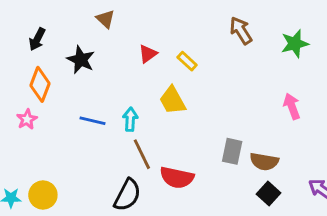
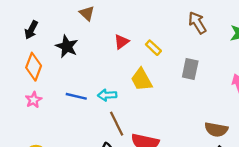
pink star: (27, 119) -> (34, 100), moved
cyan arrow: (130, 119) -> (107, 95), turned -96
gray rectangle: (232, 151) -> (190, 69), moved

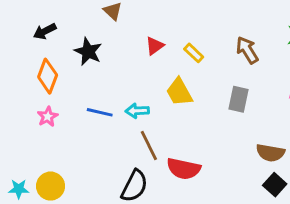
brown arrow: (197, 23) -> (247, 50), moved
black arrow: (31, 30) -> (45, 31), turned 36
gray rectangle: (190, 69) -> (239, 99), moved

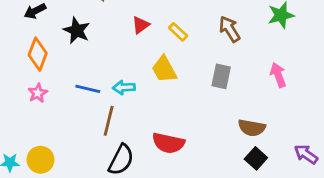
brown line: (149, 146) -> (109, 121), moved, turned 40

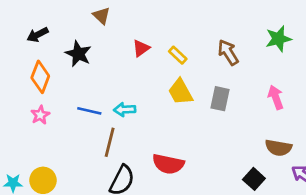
yellow trapezoid: (164, 69) -> (180, 92), moved
brown semicircle: (252, 128) -> (278, 148), moved

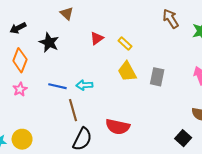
brown arrow: (228, 52) -> (171, 19), moved
brown line: (110, 142) -> (73, 110), turned -30

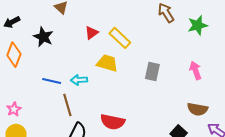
yellow rectangle: (125, 44) -> (120, 38), size x1.5
yellow trapezoid: (127, 72) -> (107, 63), moved, turned 135
pink star: (20, 89) -> (14, 109), moved

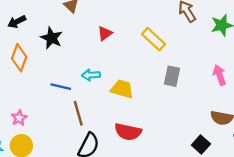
yellow rectangle: (120, 38) -> (153, 39), moved
yellow trapezoid: (107, 63) -> (122, 89), moved
cyan arrow: (79, 80) -> (91, 75), moved

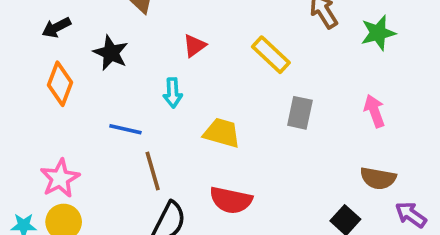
cyan arrow: (91, 75) -> (173, 93), moved, turned -90
pink star: (19, 118) -> (60, 178), size x1.5

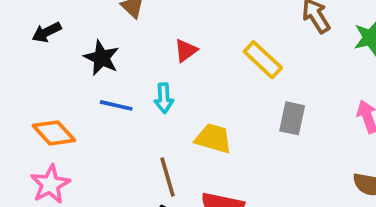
orange diamond: (60, 84) -> (54, 133), moved, turned -63
blue line: (125, 129) -> (116, 105), moved
brown line: (153, 171) -> (168, 177), moved

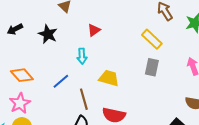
black arrow: (47, 32) -> (15, 29), moved
yellow rectangle: (263, 60) -> (152, 39), moved
blue line: (116, 105) -> (61, 81), moved, turned -54

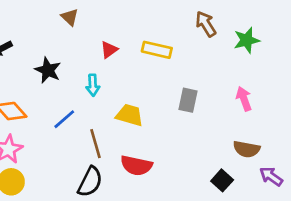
black star: (48, 34) -> (48, 70), moved
yellow rectangle: (152, 39) -> (157, 50), moved, turned -30

